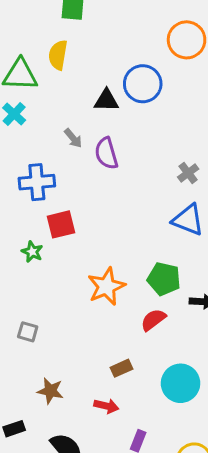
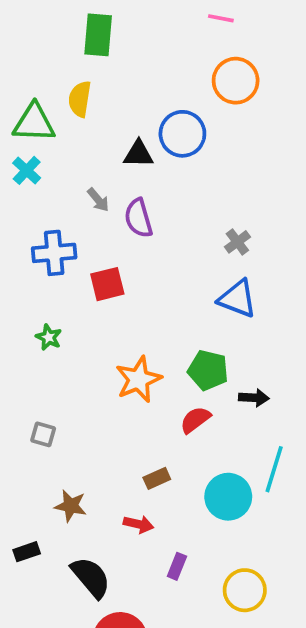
red square: (61, 224) -> (107, 284), moved

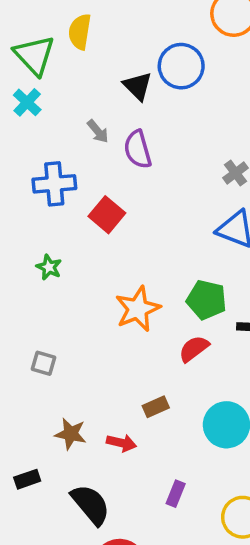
green triangle: (34, 123) -> (34, 55), turned 45
black triangle: (138, 154) -> (138, 86), turned 44
red square: (107, 284) -> (107, 215), turned -36
red arrow: (138, 524) -> (121, 443), moved

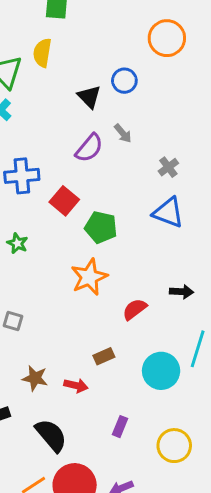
blue circle: (181, 66) -> (124, 81), size x0.7
gray arrow: (98, 131) -> (123, 133), moved
purple semicircle: (138, 149) -> (89, 148), turned -124
green pentagon: (207, 300) -> (101, 227), moved

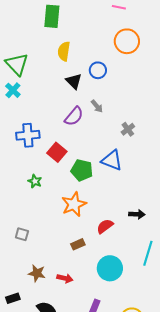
yellow semicircle: (42, 53) -> (64, 51), moved
blue triangle: (168, 213) -> (112, 160), moved
green star: (17, 243) -> (35, 181), moved
brown rectangle: (104, 356) -> (78, 244), moved
cyan circle: (161, 371) -> (110, 268), moved

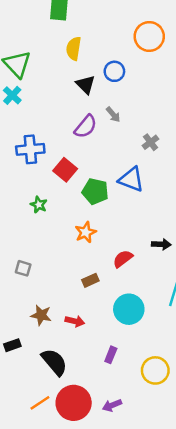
orange star: (74, 204) -> (86, 232), size x0.7

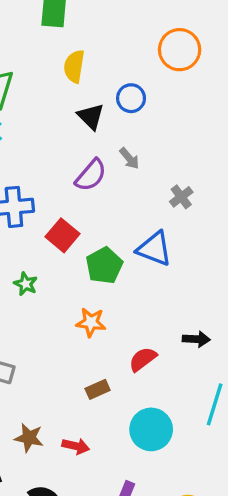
green pentagon: (95, 191) -> (104, 265), turned 30
orange star: (86, 232) -> (91, 322), turned 30

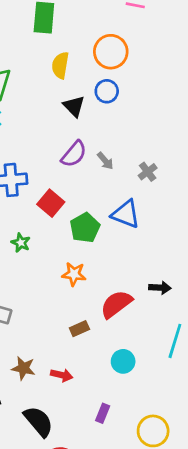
orange circle: (180, 50) -> (111, 52), moved
gray arrow: (129, 158) -> (105, 161), moved
red semicircle: (143, 359) -> (116, 304), size x1.4
cyan circle: (151, 429) -> (123, 361), size x0.7

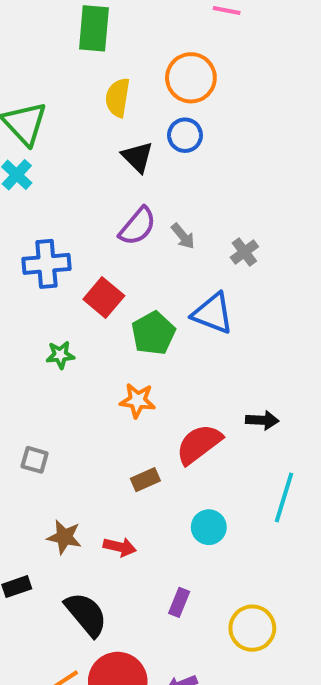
green star: (21, 243) -> (60, 355), turned -30

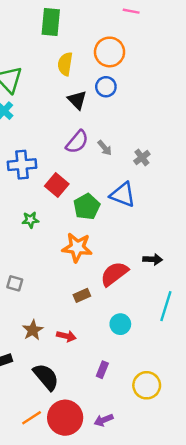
orange star: (137, 400) -> (77, 247), size x1.4
brown star: (64, 537) -> (33, 330), turned 30

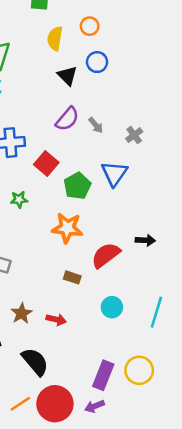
orange circle: (110, 52) -> (90, 26), moved, size x0.6
blue triangle: (123, 195) -> (114, 173), turned 44
brown rectangle: (82, 295) -> (72, 277), turned 42
cyan line: (166, 306) -> (156, 312), moved
purple rectangle: (102, 370) -> (103, 375), moved, size x1.6

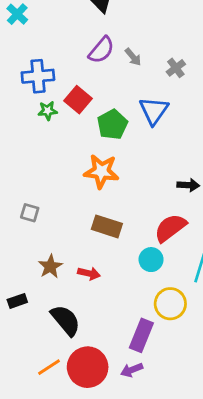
green star: (19, 199) -> (48, 111), moved
red semicircle: (106, 255) -> (170, 228), moved
brown rectangle: (72, 277) -> (107, 226), size x1.5
yellow circle: (139, 370) -> (170, 304), moved

